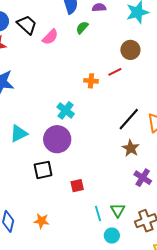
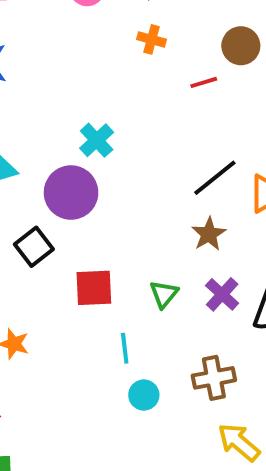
orange cross: (91, 81) -> (152, 39), moved
black square: (43, 170) -> (34, 247), turned -36
red square: (77, 186) -> (94, 288), size x1.5
green triangle: (118, 210) -> (164, 294), moved

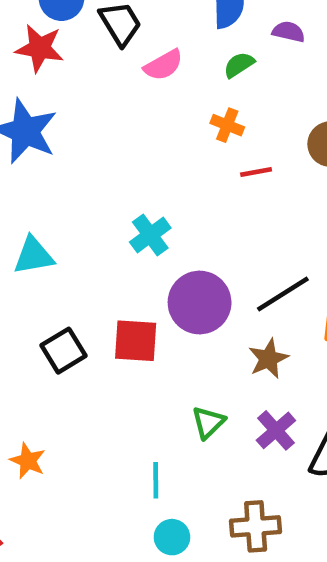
red line: (204, 82) -> (256, 172), moved
purple circle: (71, 193) -> (200, 303), moved
red square: (94, 288) -> (136, 341), moved

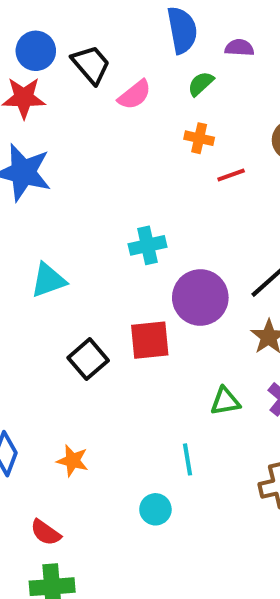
cyan cross: (150, 235) -> (148, 245), turned 33
green triangle: (208, 422) -> (225, 401), turned 44
cyan circle: (172, 537) -> (155, 509), moved

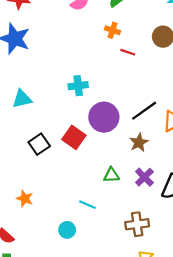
red line: (231, 175) -> (128, 52), turned 32
red square: (150, 340) -> (74, 137), turned 35
cyan line: (187, 459) -> (87, 205), turned -63

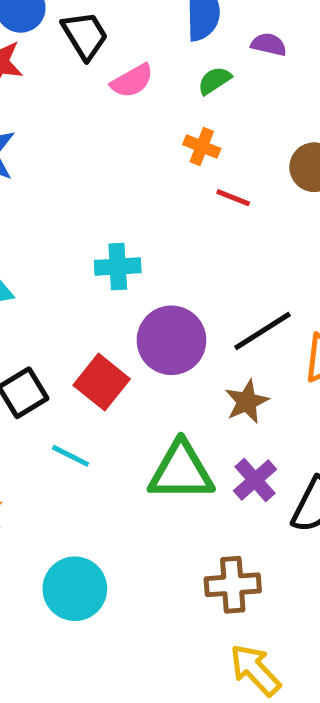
green triangle: (111, 175) -> (181, 471), size x1.8
cyan line: (87, 205) -> (70, 456), moved
cyan circle: (67, 230) -> (75, 589), size x1.6

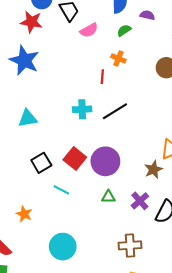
red line: (233, 198) -> (102, 77), moved, turned 72
black line: (263, 331) -> (115, 111), moved
purple circle: (171, 340) -> (105, 161), moved
brown star: (247, 402) -> (153, 170), moved
green triangle: (181, 471) -> (108, 197), size x0.5

